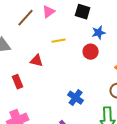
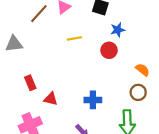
red triangle: (37, 61) -> (51, 99), moved
blue cross: (76, 98) -> (93, 100), turned -35

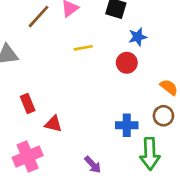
blue cross: (93, 100) -> (127, 125), moved

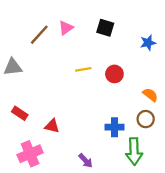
blue star: (138, 37) -> (148, 43), moved
yellow line: (83, 48) -> (83, 69), moved
red rectangle: (28, 104) -> (20, 113), moved, turned -35

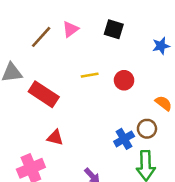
red rectangle: (20, 113) -> (44, 94), moved, size x1.6
brown circle: (146, 119) -> (147, 129), moved
blue cross: (114, 127) -> (124, 139), turned -30

